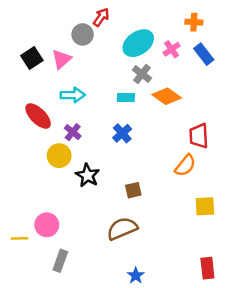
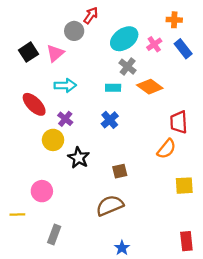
pink circle: (47, 225) -> (42, 191), moved

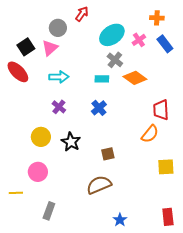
gray circle: (74, 31) -> (58, 28), moved
red ellipse: (34, 104) -> (18, 72), moved
yellow circle: (53, 140) -> (41, 137), moved
blue star: (122, 248) -> (120, 220), moved

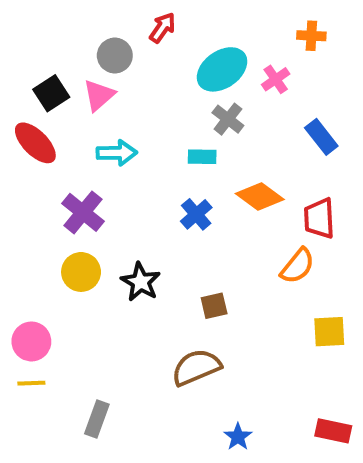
blue rectangle: (165, 44) -> (321, 137), moved
orange diamond: (135, 78) -> (260, 197), moved
purple cross: (59, 107) -> (83, 212), moved, size x1.5
pink circle: (38, 172) -> (31, 341), moved
red rectangle: (168, 217) -> (333, 431), turned -72

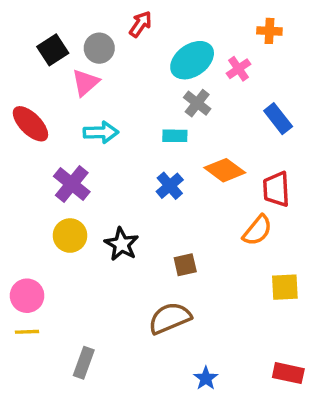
black square: (51, 93) -> (53, 50), moved

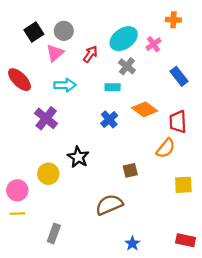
red arrow: (140, 24) -> (90, 54), moved
yellow circle: (70, 236) -> (48, 174), moved
brown square: (185, 265) -> (130, 170), moved

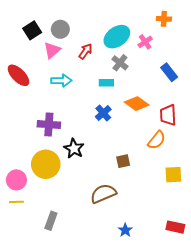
purple cross: (46, 118) -> (49, 124), moved, turned -35
yellow circle: (48, 174) -> (46, 164), size x1.4

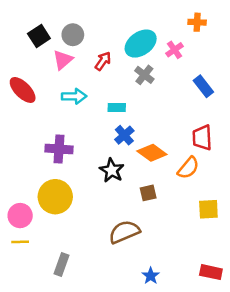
cyan rectangle: (106, 83) -> (117, 108), moved
orange diamond: (137, 104) -> (152, 153), moved
black star: (74, 149) -> (112, 170), moved

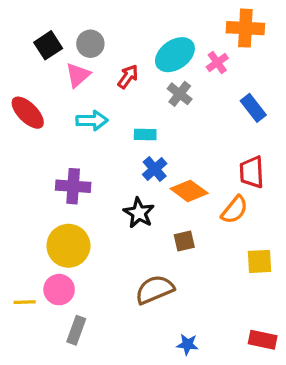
orange cross: (197, 22) -> (245, 28), size x1.6
pink circle: (20, 216) -> (59, 290), moved
blue star: (151, 276) -> (187, 344), turned -30

